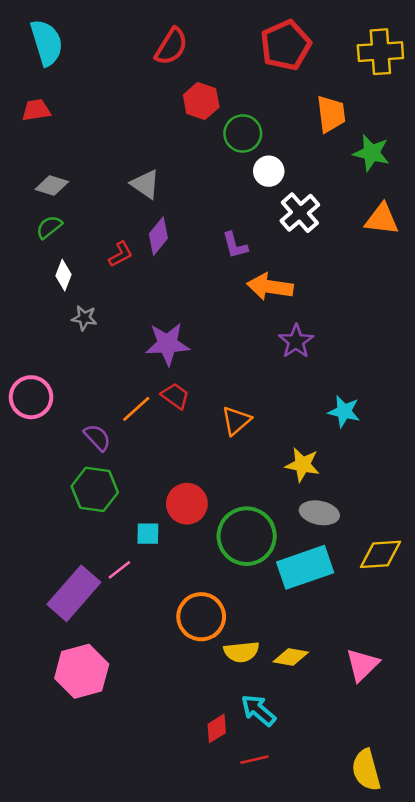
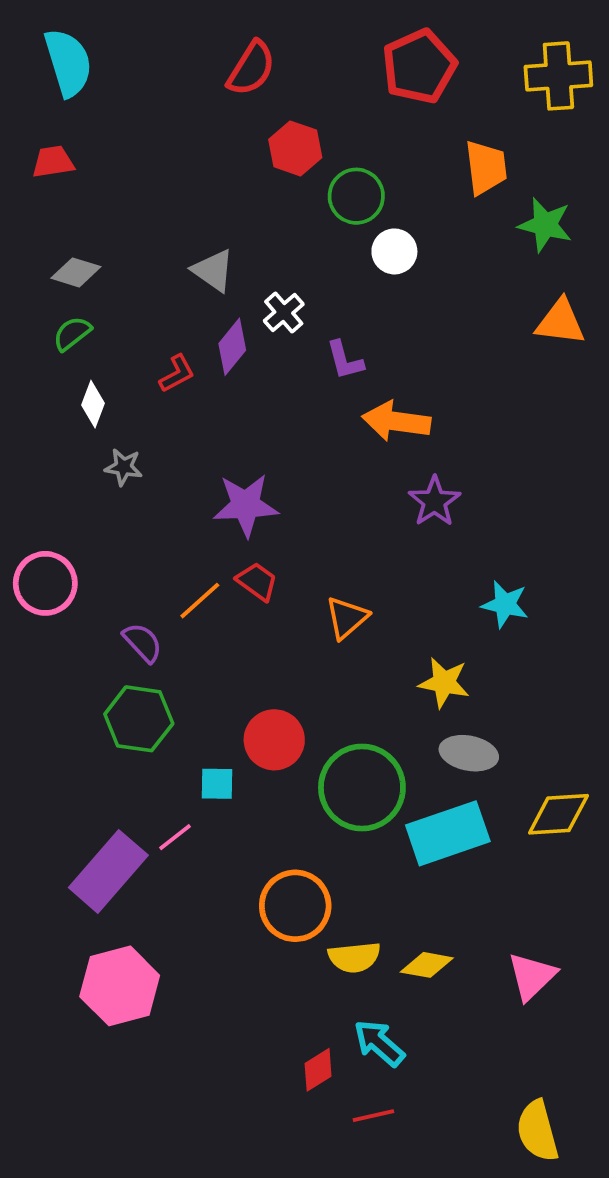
white cross: (300, 213) -> (284, 313), moved, size x0.7

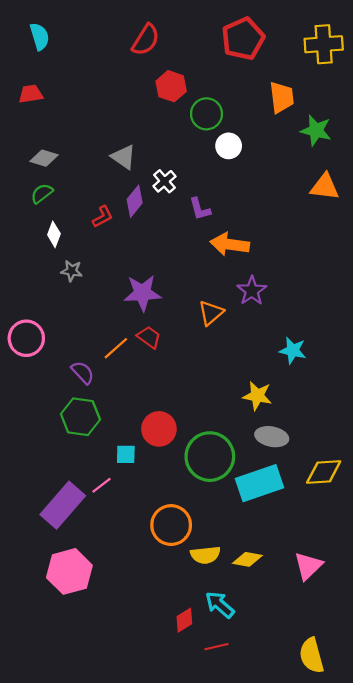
cyan semicircle: (68, 63) -> (40, 36), size x0.7
orange triangle: (347, 618) -> (211, 313), moved

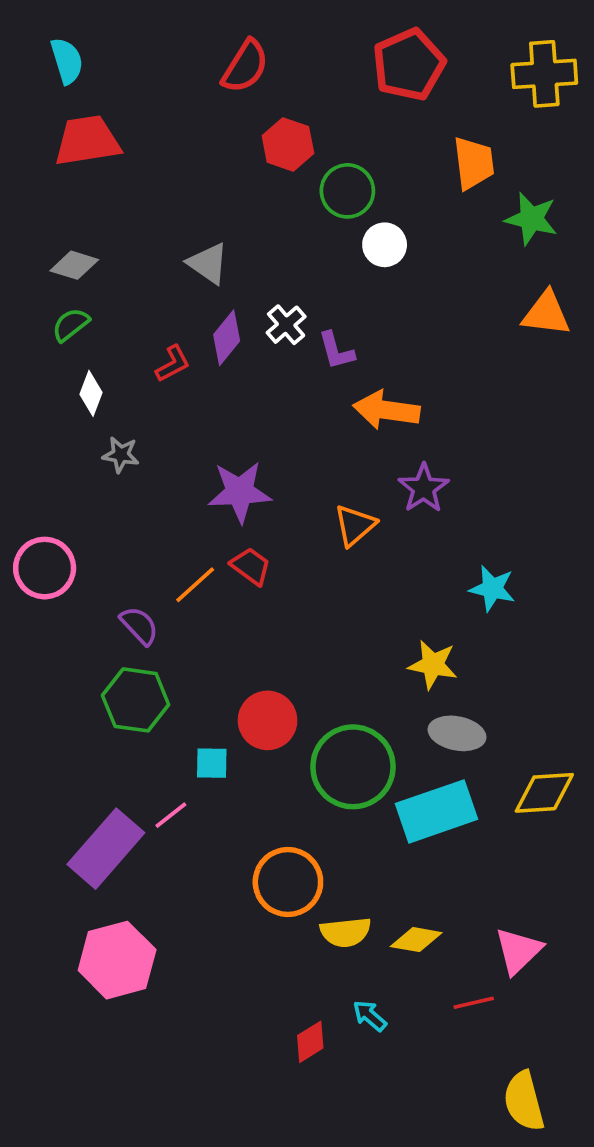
red trapezoid: (31, 94) -> (87, 141), moved, size x1.6
white cross: (164, 181) -> (286, 325), moved
cyan arrow: (220, 605) -> (370, 1016), size x0.7
red line: (216, 647) -> (474, 1003), moved

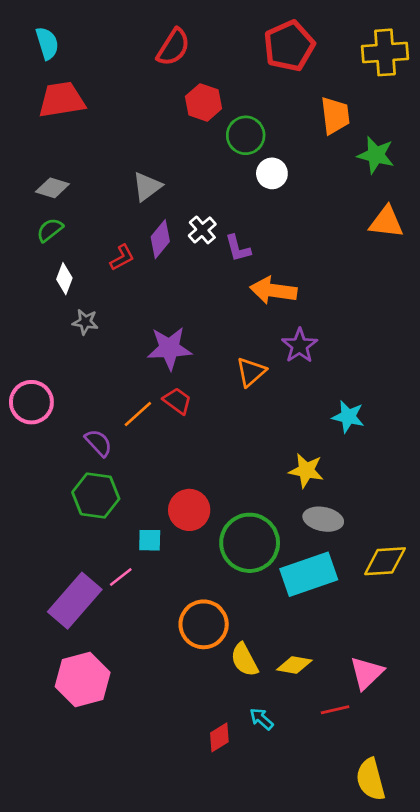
gray triangle: (208, 263) -> (147, 187), turned 48
yellow semicircle: (346, 932) -> (244, 660), turned 68

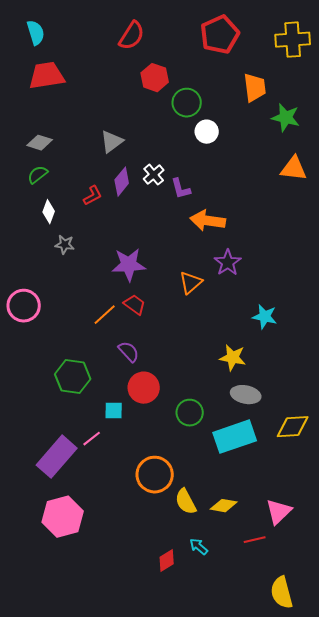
purple semicircle: (98, 443) -> (129, 352), moved
green circle: (250, 543) -> (190, 413), size x0.6

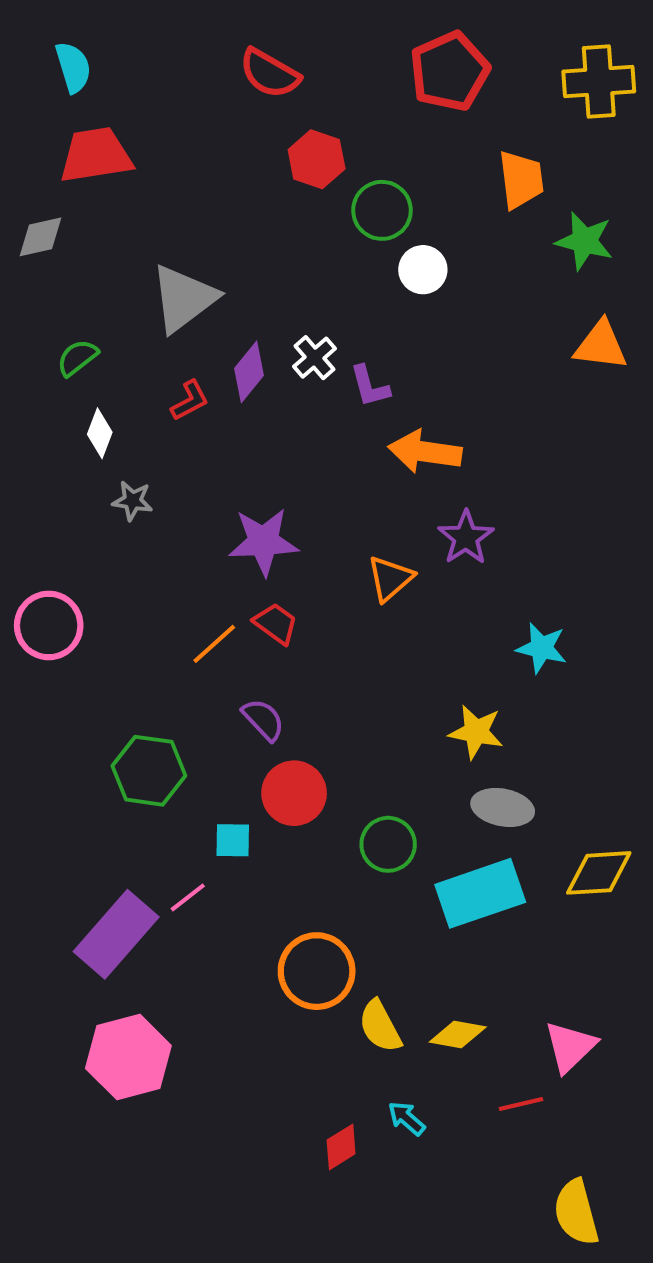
red semicircle: (132, 36) -> (270, 73), turned 88
gray triangle: (112, 142) -> (184, 298), moved, size x1.5
gray diamond: (40, 143) -> (40, 237), moved, turned -30

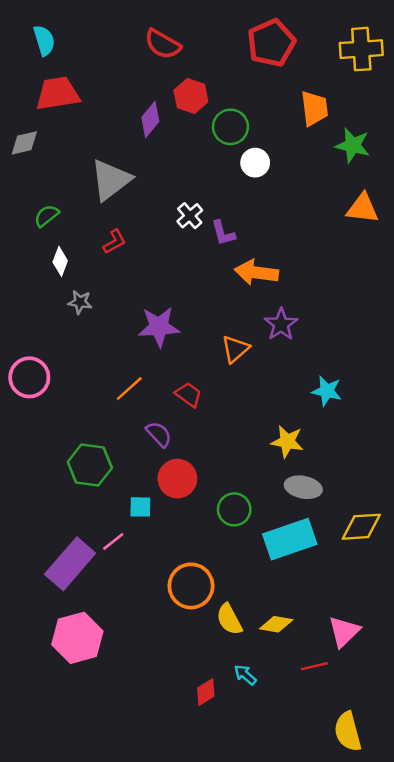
purple diamond: (249, 372) -> (150, 119), moved
red trapezoid: (276, 623) -> (189, 395), moved

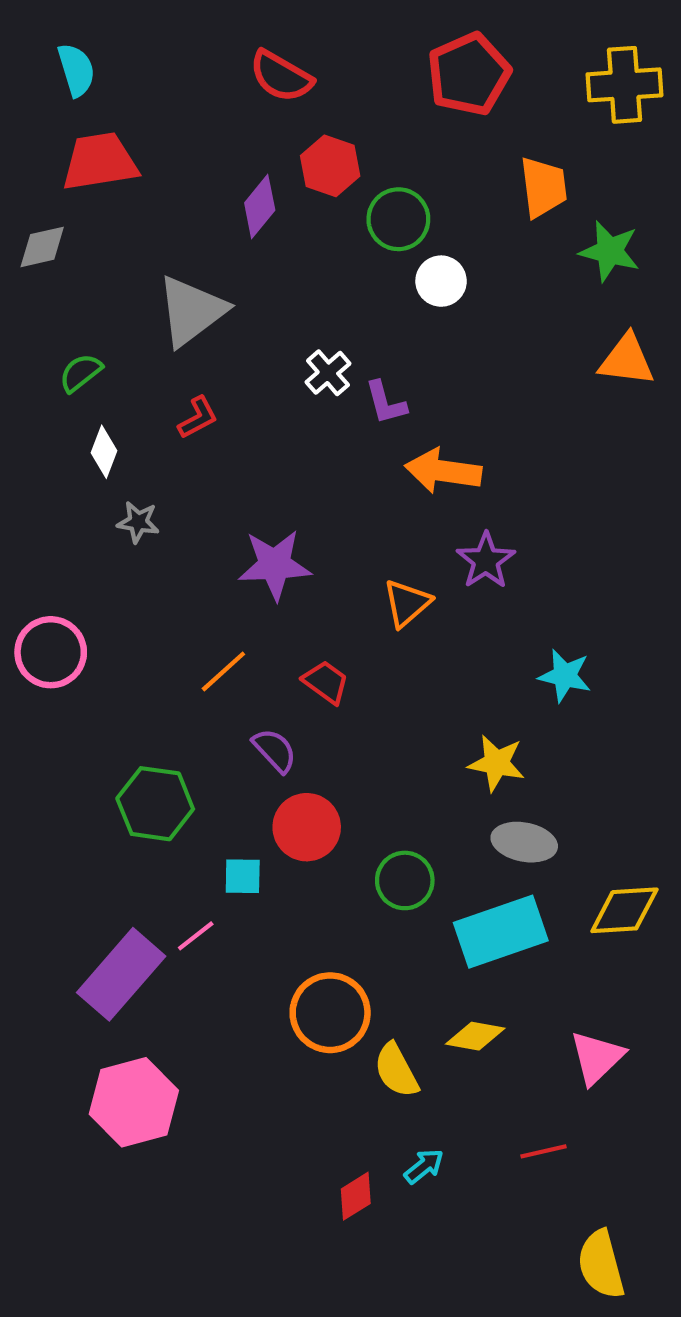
yellow diamond: (276, 624) -> (475, 1036), moved
pink triangle: (344, 632) -> (597, 1058), moved
cyan arrow: (245, 675) -> (424, 1166), turned 100

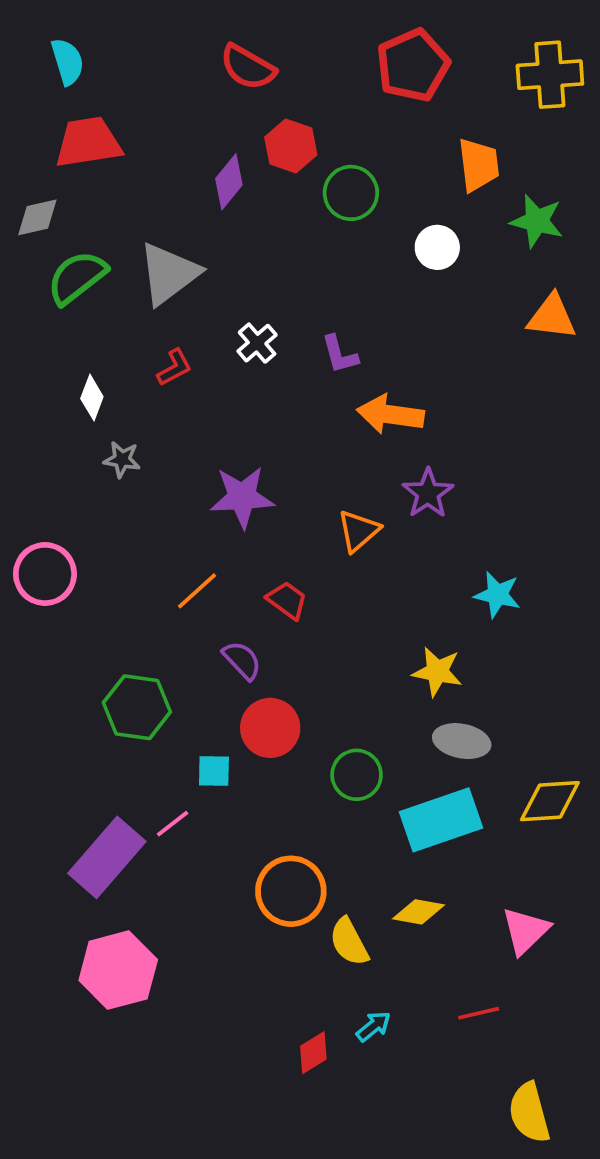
white circle: (441, 281) -> (437, 247), moved
green semicircle: (81, 373) -> (77, 277), moved, size x1.6
white cross: (328, 373) -> (257, 343), moved

